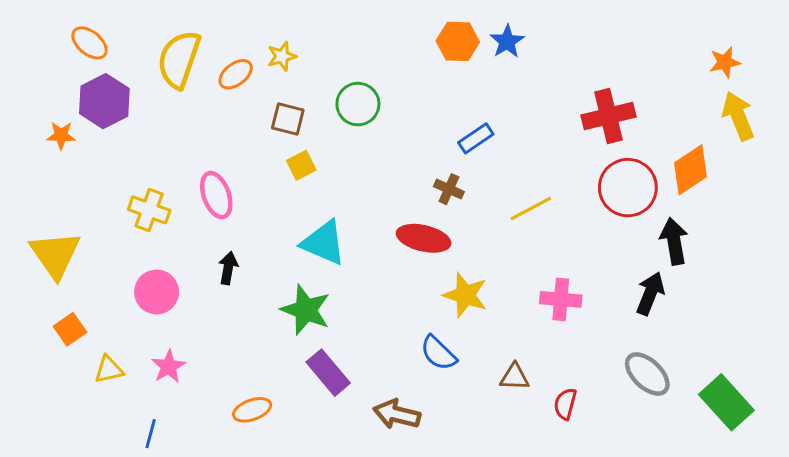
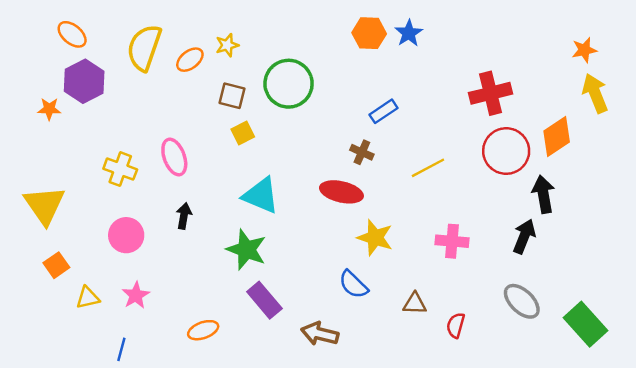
green circle: (358, 104) -> (289, 84), size x1.4

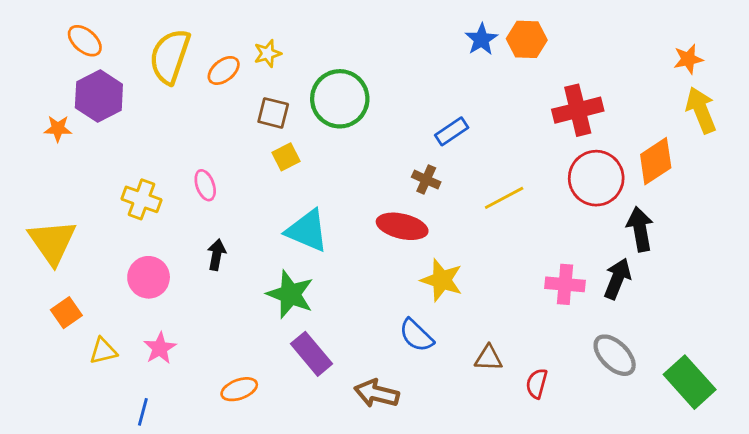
orange hexagon: (369, 33) -> (527, 39), moved
pink ellipse: (174, 157) -> (205, 185), size x0.7
pink cross: (452, 241) -> (565, 284), moved

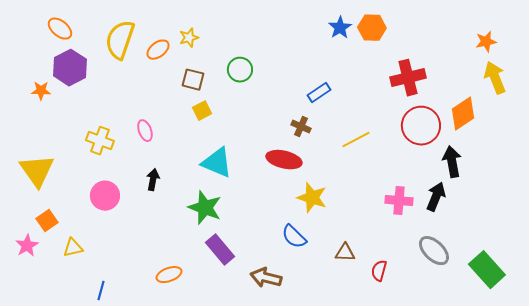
green circle: (340, 99) -> (240, 70), size x0.6
pink star: (160, 348) -> (27, 246), moved

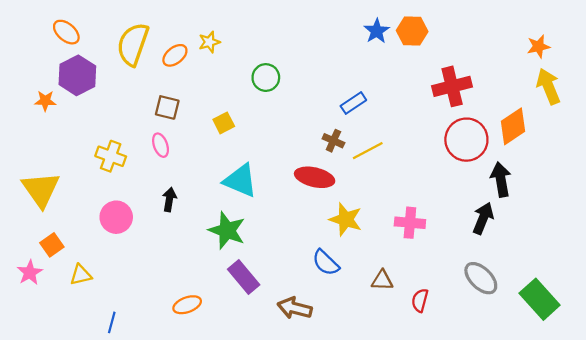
brown square: (193, 80) -> (167, 107), moved
yellow line: (356, 140) -> (368, 151), moved
pink cross: (399, 201) -> (410, 223), moved

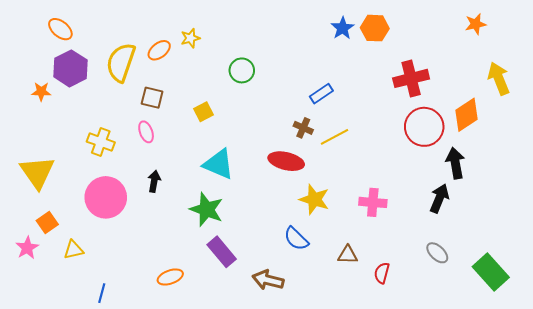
yellow semicircle: (133, 44) -> (121, 62), moved
orange star: (538, 46) -> (476, 24), moved
pink circle: (116, 217) -> (106, 197), size x1.4
gray ellipse: (481, 278) -> (437, 253), size x0.7

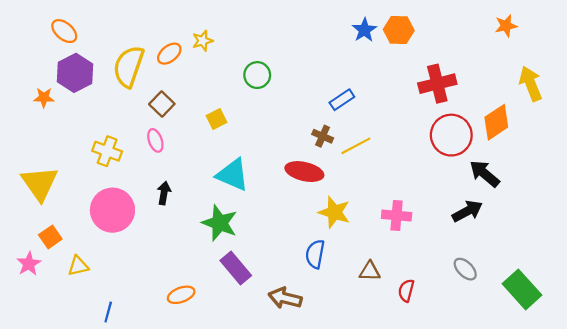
brown square: (152, 98) -> (162, 104), turned 30
black arrow: (455, 163) -> (484, 174), turned -40
black arrow: (439, 198) -> (467, 211), turned 40
blue semicircle: (296, 239) -> (315, 254), turned 56

